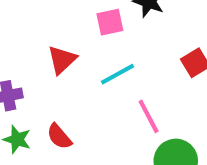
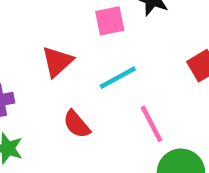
red semicircle: (59, 137) -> (77, 124), moved

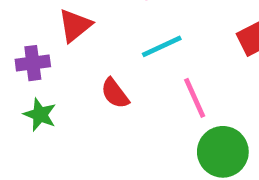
red triangle: (57, 62) -> (75, 25), moved

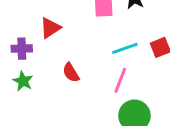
cyan line: (162, 46) -> (125, 48), moved
pink line: (195, 98) -> (120, 80), turned 40

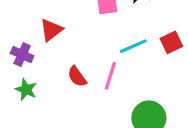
purple cross: (22, 49) -> (22, 55), turned 30
pink line: (120, 80) -> (110, 76), moved

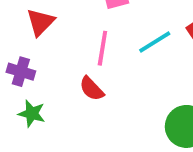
red triangle: (51, 30) -> (40, 22), moved
pink line: (110, 76) -> (102, 48), moved

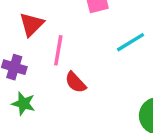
pink line: (102, 48) -> (58, 50), moved

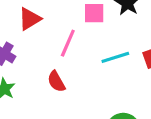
pink line: (58, 50) -> (68, 43), moved

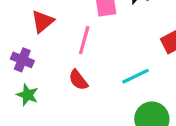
cyan line: (115, 57) -> (135, 76), moved

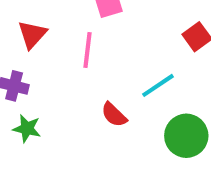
red semicircle: (78, 80) -> (114, 115), moved

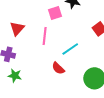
cyan line: (158, 85) -> (70, 49), moved

